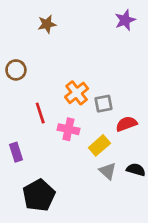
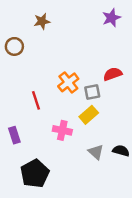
brown circle: (16, 70) -> (14, 46), moved
red semicircle: (126, 124) -> (113, 74), moved
pink cross: (68, 129) -> (62, 130), moved
yellow rectangle: (99, 145) -> (89, 115), moved

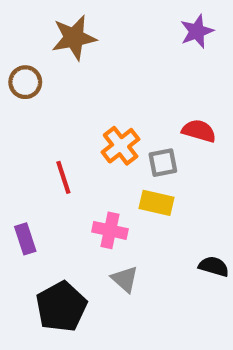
brown star: (42, 21) -> (74, 38), size x1.5
red semicircle: (113, 74) -> (199, 131), turned 36
yellow rectangle: (89, 115) -> (157, 203), turned 54
gray triangle: (96, 152) -> (125, 279), moved

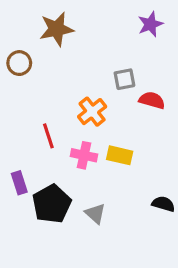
gray square: (163, 163) -> (124, 79), moved
pink cross: (110, 230) -> (84, 155), moved
black pentagon: (61, 307) -> (52, 204), moved

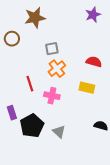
gray square: (124, 79) -> (52, 49), moved
yellow rectangle: (120, 155) -> (87, 88), moved

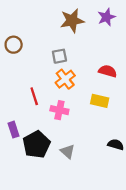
brown star: (35, 18) -> (72, 21), moved

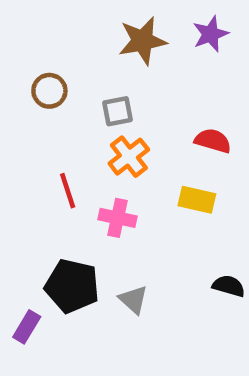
brown circle: (14, 45) -> (49, 91), moved
purple rectangle: (14, 130) -> (27, 327), moved, turned 49
black pentagon: (36, 145) -> (72, 286), turned -30

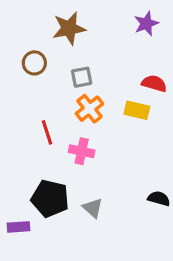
brown star: (142, 41) -> (69, 28), moved
red semicircle: (213, 141) -> (154, 83), moved
yellow rectangle: (197, 200) -> (137, 110), moved
purple rectangle: (27, 327) -> (19, 227), turned 55

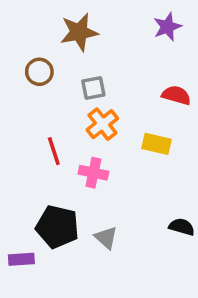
yellow rectangle: (137, 110) -> (157, 144), moved

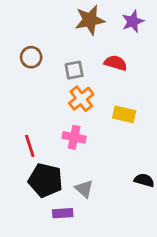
brown star: (79, 32) -> (90, 20), moved
red semicircle: (176, 95) -> (116, 63), moved
red line: (54, 151) -> (30, 146), moved
purple rectangle: (21, 259) -> (63, 213), moved

